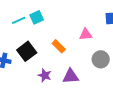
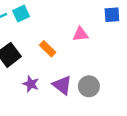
gray circle: (101, 59) -> (89, 86), moved
purple triangle: (71, 76) -> (62, 85), turned 42

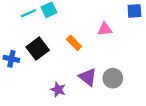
purple star: (31, 84) -> (58, 90), moved

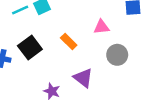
gray circle: (113, 78) -> (117, 55), moved

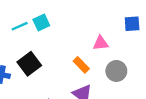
orange rectangle: (69, 41) -> (81, 65), moved

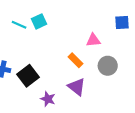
cyan line: (20, 26) -> (19, 25), turned 48
black square: (29, 64) -> (28, 76), moved

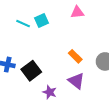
pink triangle: (93, 40) -> (77, 12), moved

